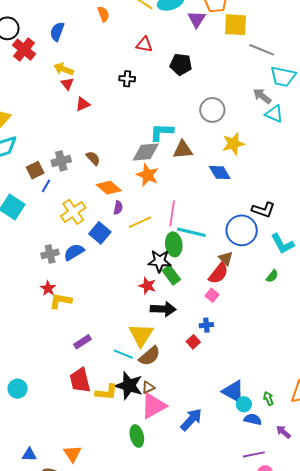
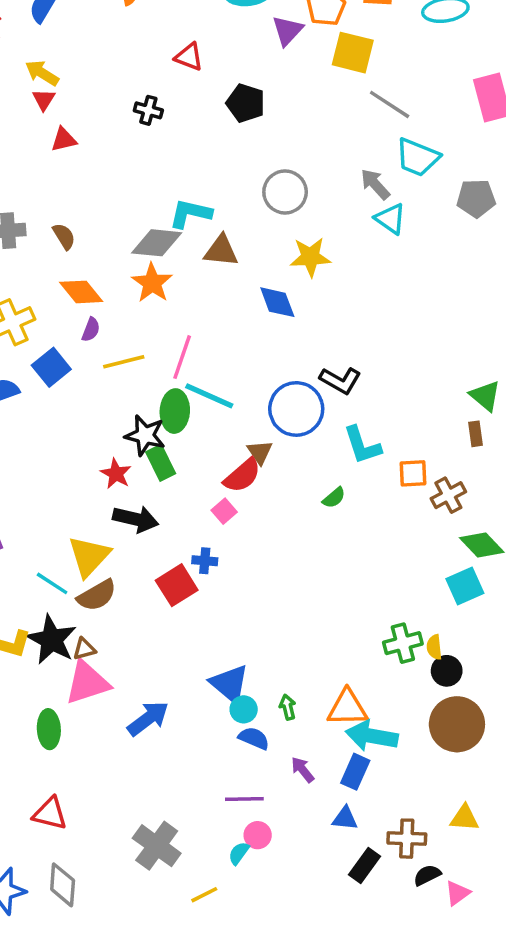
red square: (193, 342) -> (177, 585), size x1.6

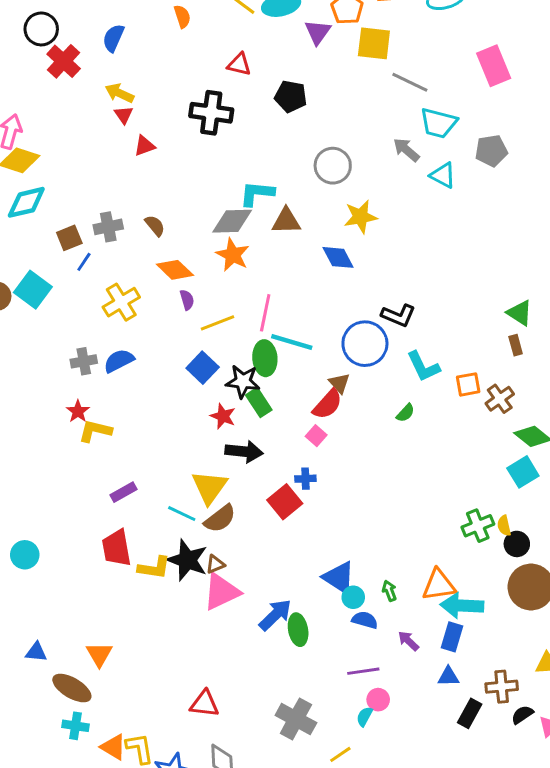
black cross: (148, 110) -> (211, 113), size x1.8
cyan triangle: (390, 219) -> (443, 175), moved
purple semicircle: (91, 330) -> (187, 300), turned -30
blue square: (51, 367) -> (203, 368), moved
green ellipse: (49, 729) -> (298, 630), moved

